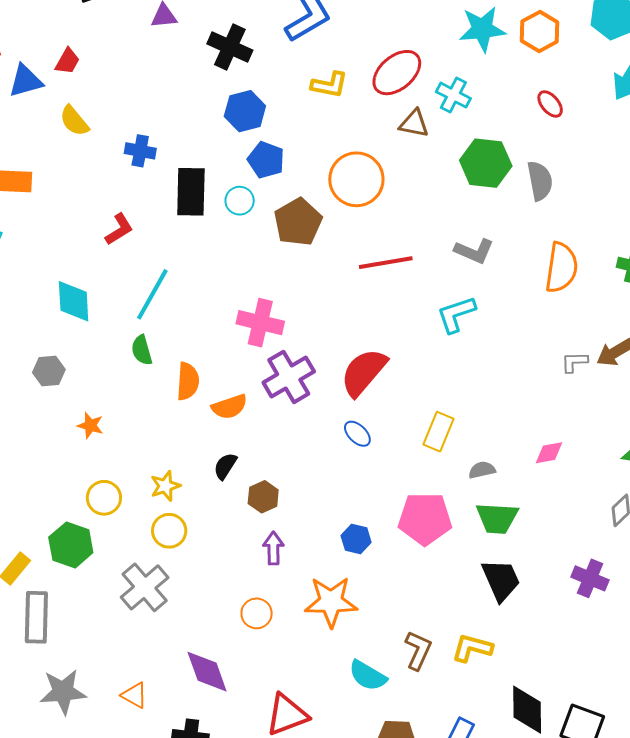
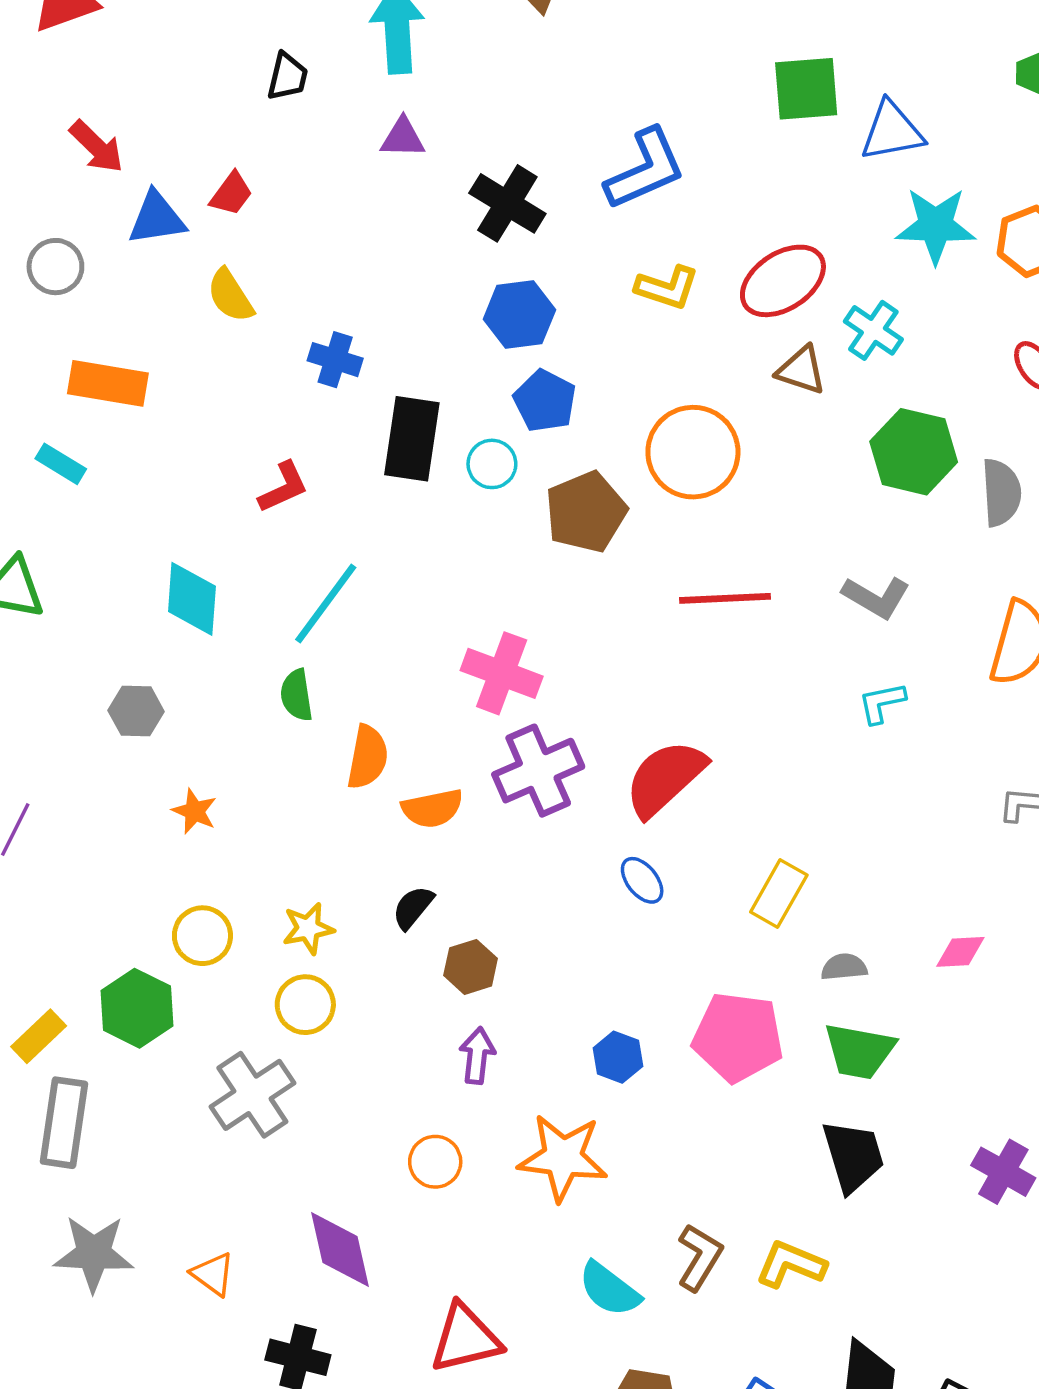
cyan L-shape: (456, 314) -> (882, 703), moved, size x0.7

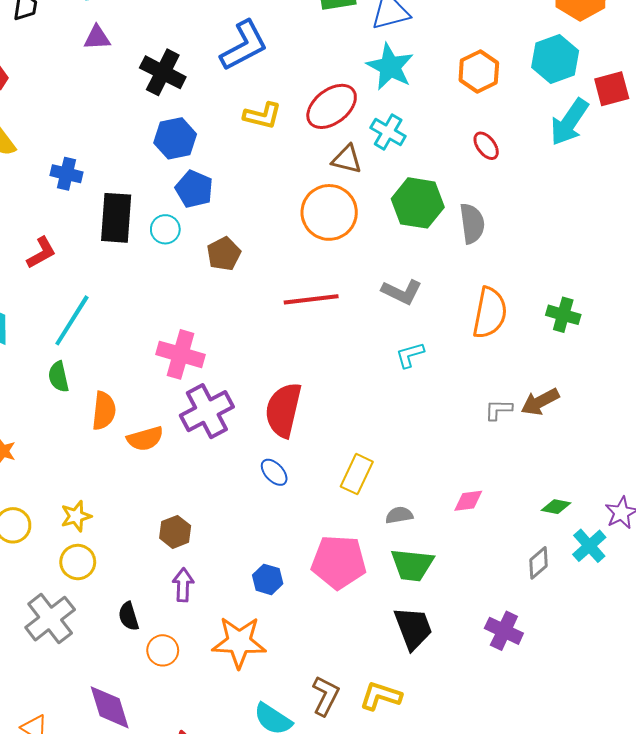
cyan star: (936, 225) -> (390, 67), moved, turned 30
orange circle: (693, 452) -> (329, 212), moved
brown pentagon: (586, 512) -> (224, 254), size x0.7
red semicircle: (665, 778) -> (283, 410), turned -30
black semicircle: (413, 907) -> (129, 616), moved, turned -52

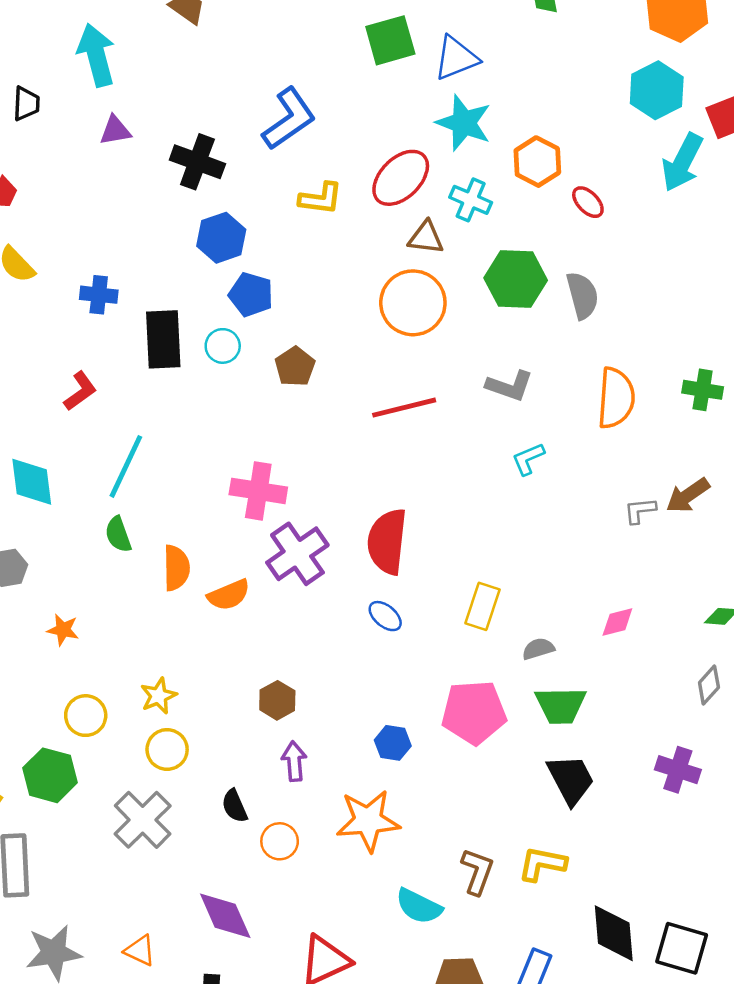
orange hexagon: (479, 71) -> (537, 162), moved

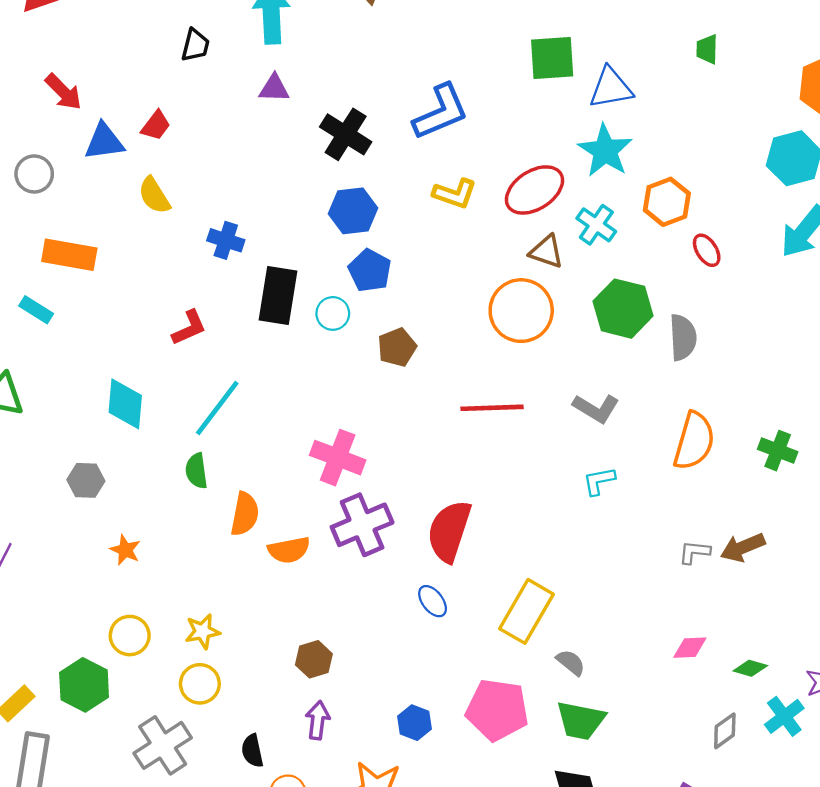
yellow rectangle: (483, 606) -> (526, 611), size x1.4
pink diamond: (617, 622) -> (690, 648), moved
gray semicircle: (538, 649) -> (571, 662), turned 44

